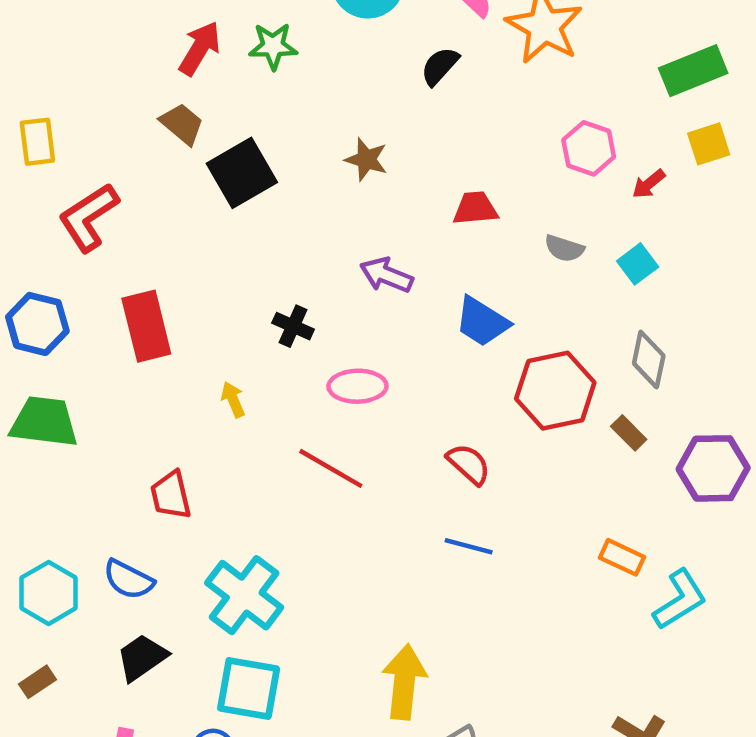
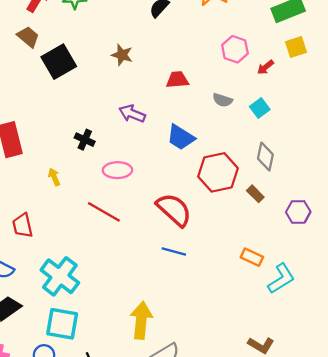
red semicircle: (469, 464) -> (174, 210), size x1.6
purple hexagon: (713, 468) -> (298, 212), size x0.7

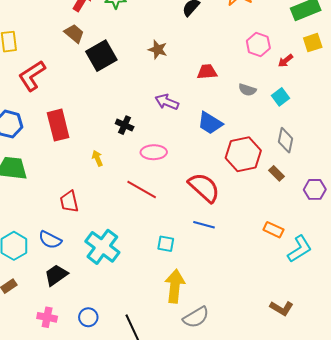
cyan square: (62, 324) -> (166, 244), moved, size x0.6

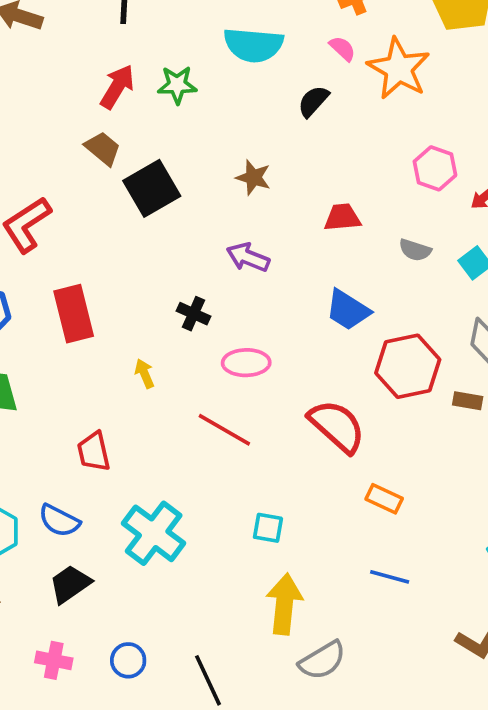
purple arrow: (167, 102) -> (248, 257), moved
brown rectangle: (276, 173) -> (468, 401), turned -35
blue line: (204, 225) -> (390, 577), moved
orange rectangle: (273, 230) -> (384, 499), moved

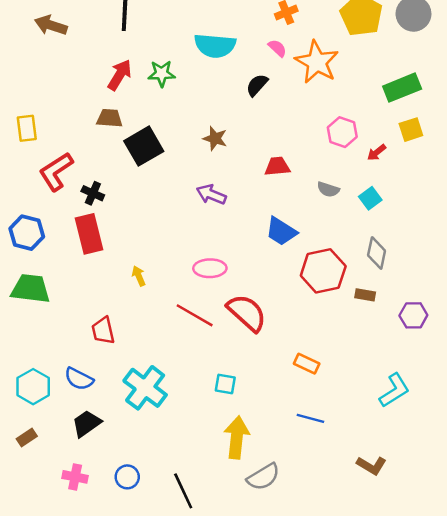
brown trapezoid: (103, 148) -> (109, 118), turned -36
black cross: (194, 314) -> (93, 193), moved
red semicircle: (337, 426) -> (247, 313), moved

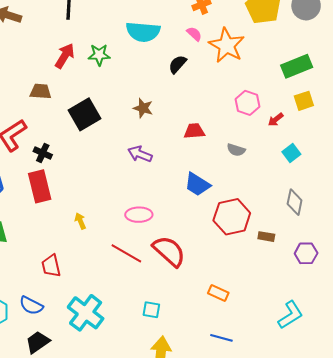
brown trapezoid: (109, 118) -> (41, 91), moved
cyan square: (370, 198) -> (291, 153), moved
gray diamond: (377, 253) -> (295, 202), moved

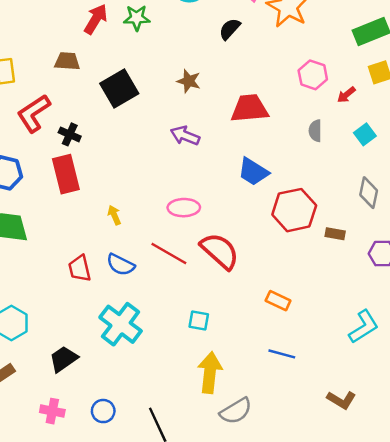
red trapezoid: (194, 131) -> (250, 108), size x1.5
gray semicircle: (236, 150) -> (315, 131), moved, turned 72
blue semicircle: (31, 306) -> (121, 265), moved

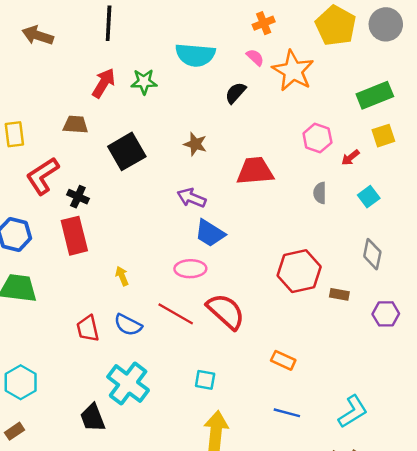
blue trapezoid: (253, 172) -> (210, 233), moved
cyan L-shape: (364, 327) -> (353, 412), moved
black trapezoid: (63, 359) -> (93, 418), moved, turned -76

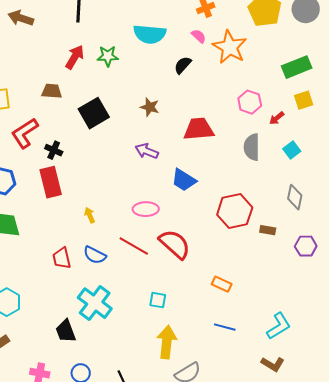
gray semicircle: (320, 193) -> (252, 147), size x1.5
blue trapezoid: (210, 233) -> (184, 180), moved

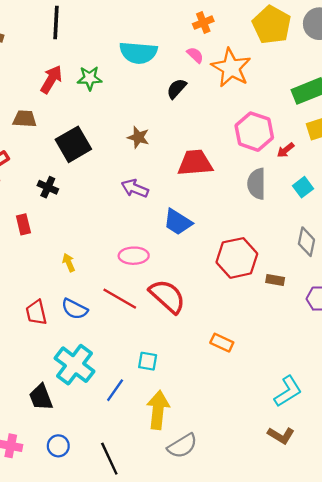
pink hexagon: (250, 102) -> (254, 132), size x1.4
black cross: (54, 150) -> (48, 187), moved
red rectangle: (51, 182) -> (23, 224), size x0.6
blue line: (225, 327) -> (115, 390), moved, turned -70

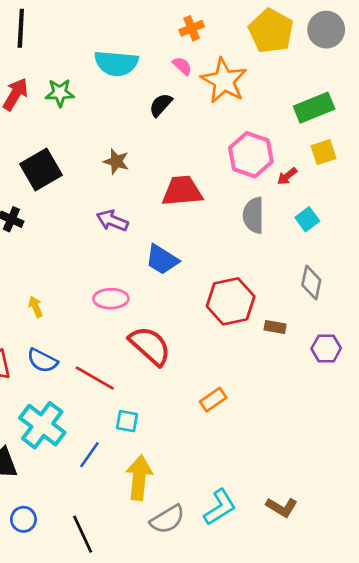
red line: (120, 299) -> (95, 378), moved
orange rectangle: (222, 343) -> (213, 400), turned -60
cyan L-shape: (288, 391) -> (220, 507), moved

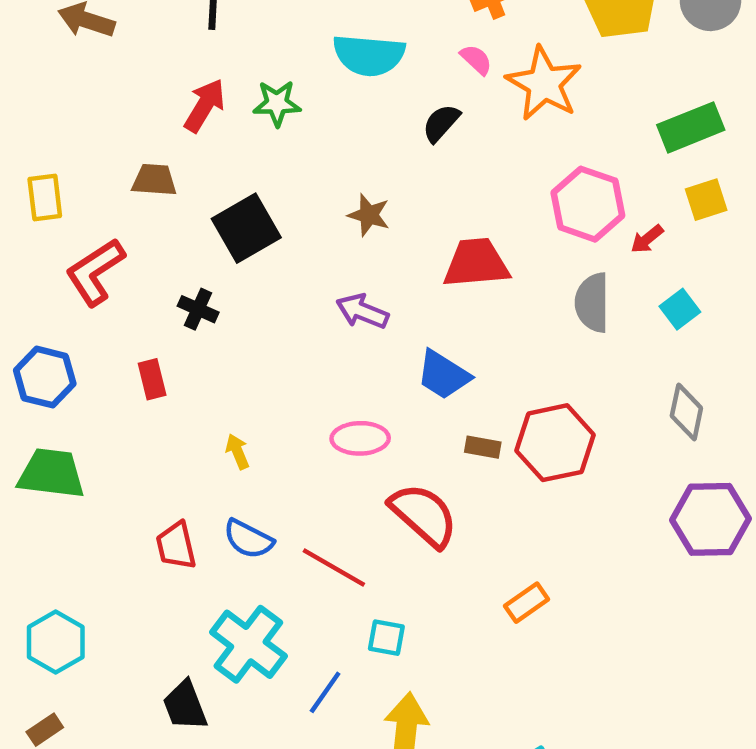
brown rectangle: (275, 327) -> (483, 447), moved
purple hexagon: (326, 348) -> (710, 519), size x1.6

